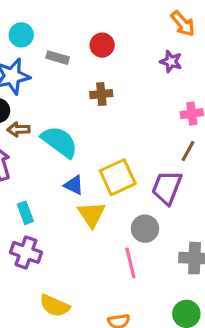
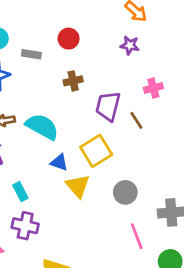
brown line: (188, 151) -> (136, 120), moved, turned -54
purple trapezoid: (167, 188) -> (108, 106), moved
pink line: (130, 263) -> (137, 236), moved

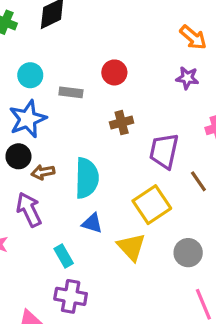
brown line: (136, 120) -> (198, 181), moved
cyan semicircle: (42, 127) -> (87, 178), turned 64
blue triangle: (59, 162) -> (92, 223), moved

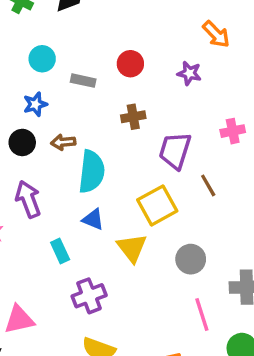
purple star: (187, 78) -> (189, 73), moved
blue star: (28, 119) -> (35, 104), size x0.6
brown arrow: (43, 172) -> (63, 142), moved
purple cross: (71, 296) -> (89, 296), moved, turned -36

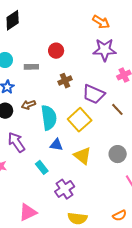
purple star: (189, 73) -> (105, 50), moved, size x1.6
purple trapezoid: (175, 151) -> (94, 94), turned -70
yellow square: (157, 205) -> (80, 120), moved

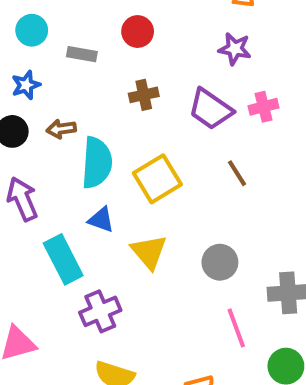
purple star: (105, 50) -> (235, 49), size x0.7
purple trapezoid: (94, 94) -> (210, 109), moved
cyan rectangle: (42, 167) -> (63, 259), size x1.6

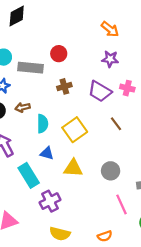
gray rectangle: (82, 54) -> (31, 68), size x1.6
pink cross: (264, 107) -> (127, 88), turned 32
cyan semicircle: (97, 163) -> (42, 124), size x0.7
yellow triangle: (149, 252) -> (73, 168), turned -42

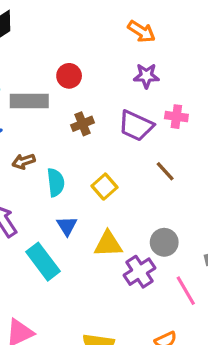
yellow square: (75, 130) -> (105, 187), size x0.7
blue triangle: (47, 153) -> (67, 226), turned 48
purple cross: (50, 201) -> (139, 272), moved

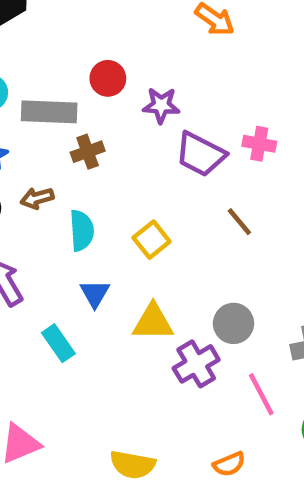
purple star: (146, 76) -> (161, 105), moved
brown cross: (82, 124) -> (88, 152), moved
cyan rectangle: (43, 262) -> (58, 343), size x0.7

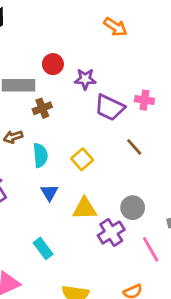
cyan rectangle: (58, 343) -> (43, 248), moved

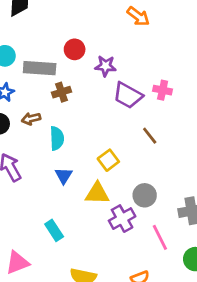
yellow square: (82, 159) -> (108, 160), moved

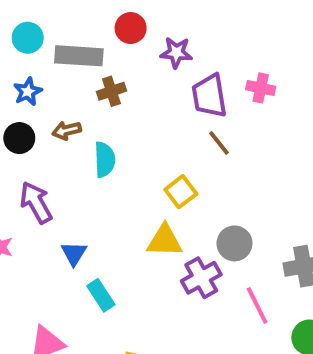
purple trapezoid: (128, 95) -> (209, 96), turned 52
brown line: (150, 136) -> (219, 143), moved
blue triangle: (64, 176) -> (74, 254), moved

